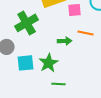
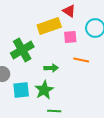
green arrow: (65, 41) -> (51, 68), moved

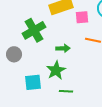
cyan square: (21, 90) -> (33, 82), moved

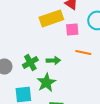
green cross: (34, 30) -> (30, 62), moved, size x0.7

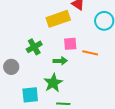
pink square: (72, 29) -> (70, 44), moved
green cross: (30, 62) -> (34, 47), moved

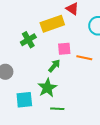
green cross: (34, 47) -> (28, 40), moved
green arrow: (60, 61) -> (54, 66), turned -48

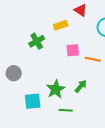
yellow rectangle: (52, 24) -> (61, 25), size x0.6
green arrow: (54, 66) -> (81, 86), moved

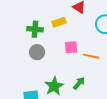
green cross: (37, 41) -> (35, 29), moved, turned 35
gray circle: (14, 73) -> (37, 52), moved

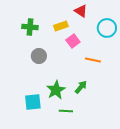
green cross: (35, 29) -> (30, 27), moved
pink square: (71, 47) -> (73, 41), moved, turned -32

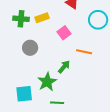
yellow rectangle: (61, 26) -> (42, 18), moved
green arrow: (81, 87) -> (64, 67), moved

